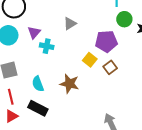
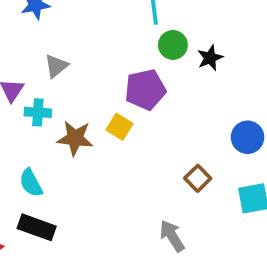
gray triangle: (70, 24) -> (56, 66), moved
brown square: (110, 67) -> (198, 178), moved
brown star: (69, 84) -> (75, 138), moved

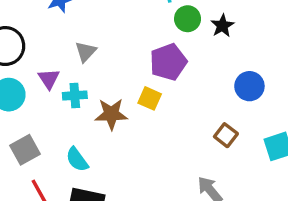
blue circle: (248, 137) -> (249, 86), moved

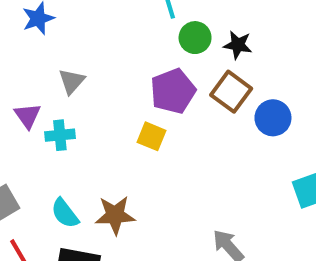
black star: (222, 26) -> (238, 45), turned -30
brown star: (111, 114) -> (115, 215), moved
brown square: (226, 135) -> (231, 92), moved, size x1.4

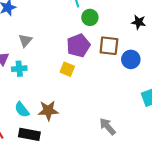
black star: (238, 45) -> (139, 22), moved
brown square: (231, 92) -> (109, 46), turned -30

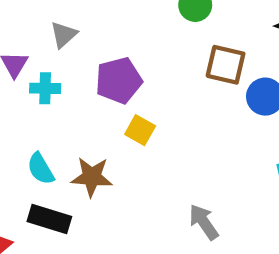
purple pentagon: (78, 46) -> (119, 80), moved
yellow square: (67, 69) -> (140, 130), moved

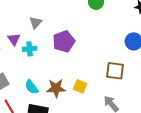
brown square: (226, 65) -> (115, 71), moved
yellow square: (140, 130) -> (80, 86), moved

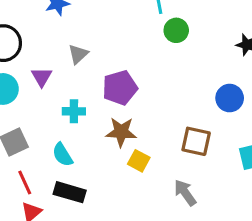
cyan cross: (30, 49) -> (74, 111), moved
brown star: (56, 88) -> (121, 132), moved

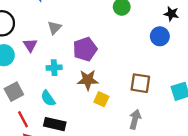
blue circle: (230, 98) -> (160, 36), moved
gray arrow: (185, 193) -> (135, 119), turned 54

